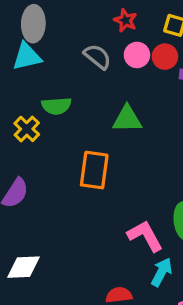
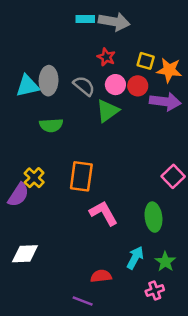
gray ellipse: (33, 24) -> (49, 81), moved
green triangle: (127, 119) -> (108, 111), moved, turned -35
yellow cross: (27, 129) -> (34, 178), moved
pink L-shape: (145, 236) -> (104, 213), moved

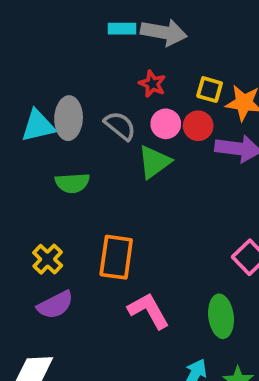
purple semicircle: (18, 195) -> (55, 305), moved, turned 30

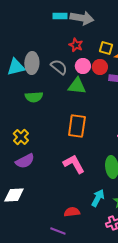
green triangle: (154, 162) -> (77, 86), turned 42
orange rectangle: (116, 257) -> (77, 126), moved

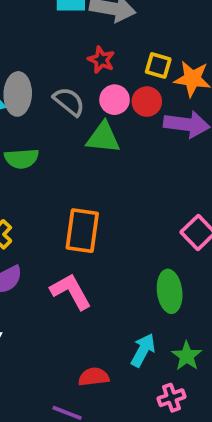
orange rectangle: (77, 126) -> (82, 231), moved
pink L-shape: (74, 164) -> (71, 291), moved

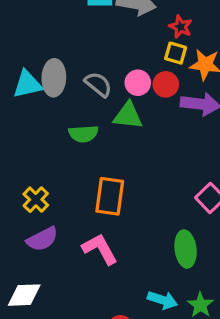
red star: (101, 60) -> (181, 27), moved
green semicircle: (22, 158) -> (83, 134), moved
cyan arrow: (143, 350) -> (162, 300), turned 80

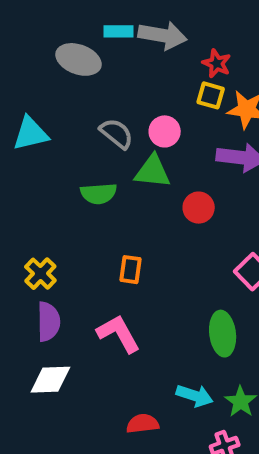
gray ellipse: (54, 78) -> (78, 59), moved, turned -72
red circle: (166, 84) -> (199, 208), moved
orange rectangle: (110, 196) -> (131, 270), size x0.6
purple semicircle: (42, 239) -> (48, 322), turned -64
white diamond: (24, 295) -> (50, 380), moved

